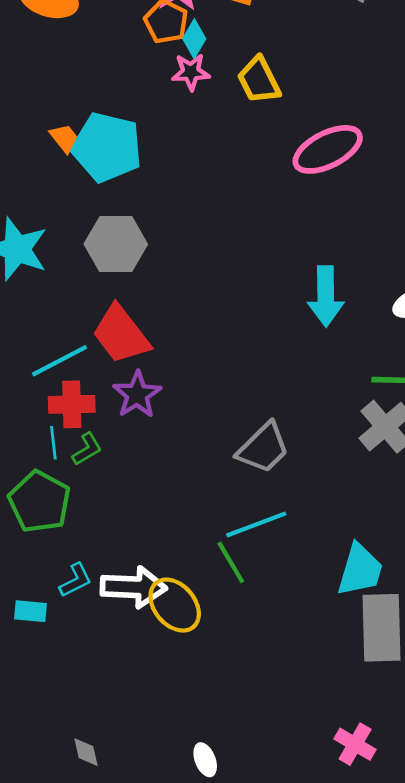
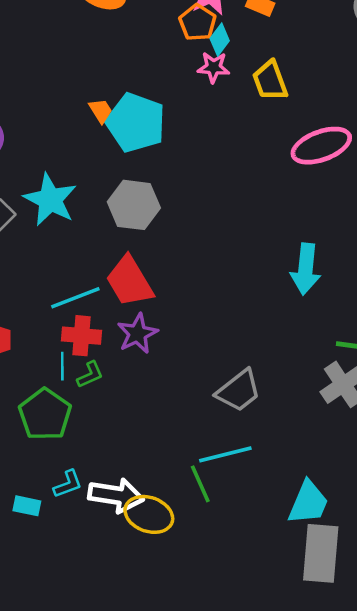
yellow ellipse: (175, 605) -> (149, 514), turned -36

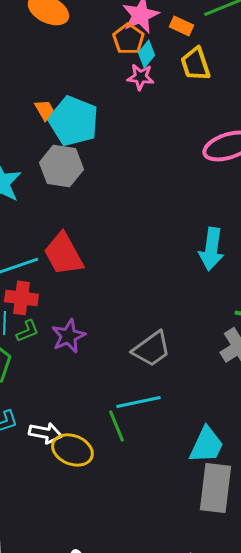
yellow trapezoid: (270, 81) -> (195, 64), moved
gray hexagon: (134, 205) -> (61, 166), moved
purple star: (137, 334) -> (68, 336), moved
white arrow: (116, 495) -> (45, 433), size x0.7

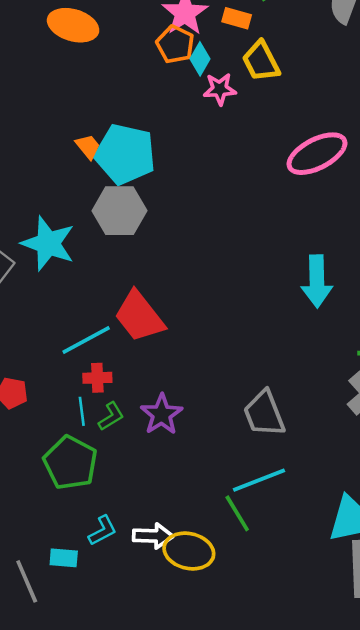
pink star: (140, 77) -> (220, 89), moved
red cross: (21, 298) -> (97, 378), size x0.7
gray trapezoid: (151, 349) -> (264, 414), turned 114

